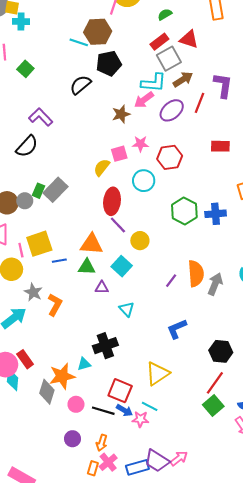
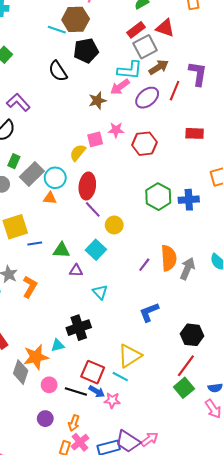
black semicircle: (80, 85) -> (58, 71), turned -85
cyan circle: (144, 181) -> (55, 178), moved
green rectangle: (38, 191) -> (14, 161), moved
orange triangle: (91, 244) -> (50, 198), moved, size x0.6
cyan line: (150, 406) -> (120, 377), moved

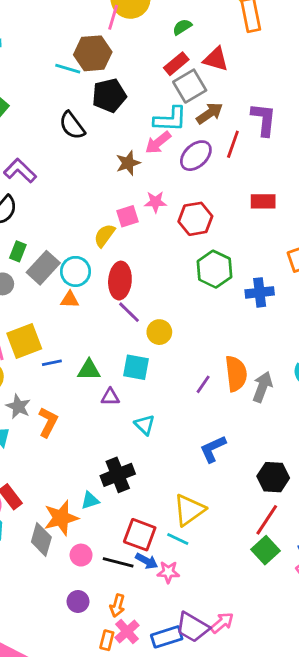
green hexagon: (158, 197) -> (214, 269), moved
cyan square: (96, 250) -> (136, 367), turned -30

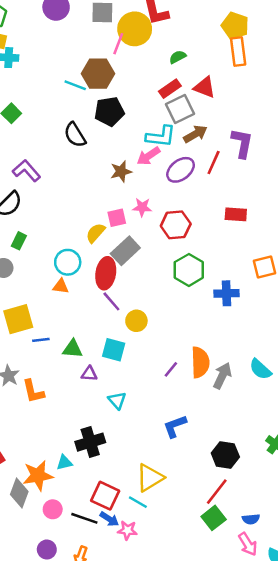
gray rectangle: (43, 268) -> (125, 251), moved
orange L-shape: (48, 422) -> (33, 391), turned 135

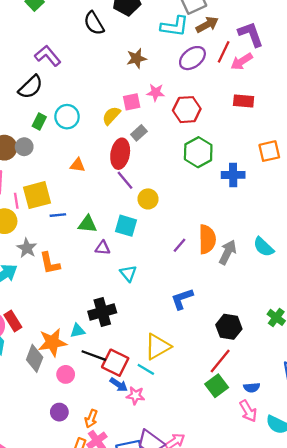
purple L-shape: (242, 143) -> (251, 34), turned -32
pink arrow: (148, 156) -> (242, 61), moved
gray rectangle: (125, 251) -> (139, 133), size x0.6
cyan circle: (68, 262) -> (67, 117), moved
black line: (84, 518) -> (94, 356), moved

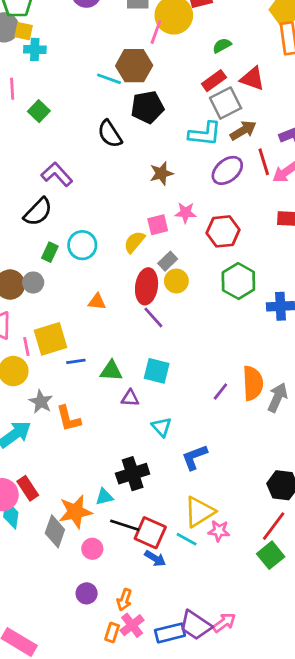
red line: (224, 52) -> (264, 162), turned -40
yellow circle: (148, 199) -> (176, 281), moved
blue L-shape: (182, 299) -> (195, 457), moved
pink star: (135, 396) -> (219, 531), moved

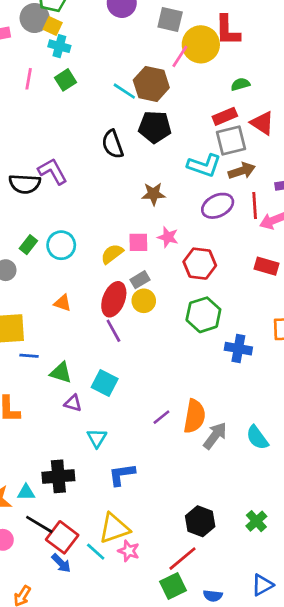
green square: (39, 111) -> (66, 80), moved
black semicircle: (38, 212) -> (25, 184), moved, turned 36

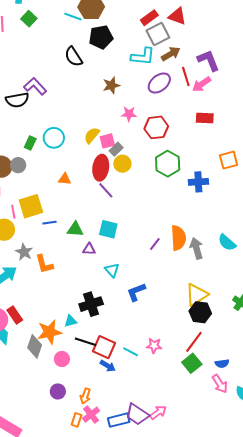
pink square: (138, 242) -> (107, 141), moved
gray arrow: (215, 436) -> (196, 248), turned -40
yellow triangle: (114, 528) -> (197, 295), moved

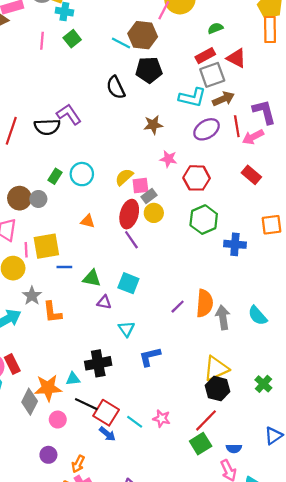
red rectangle: (205, 118) -> (251, 175), turned 30

